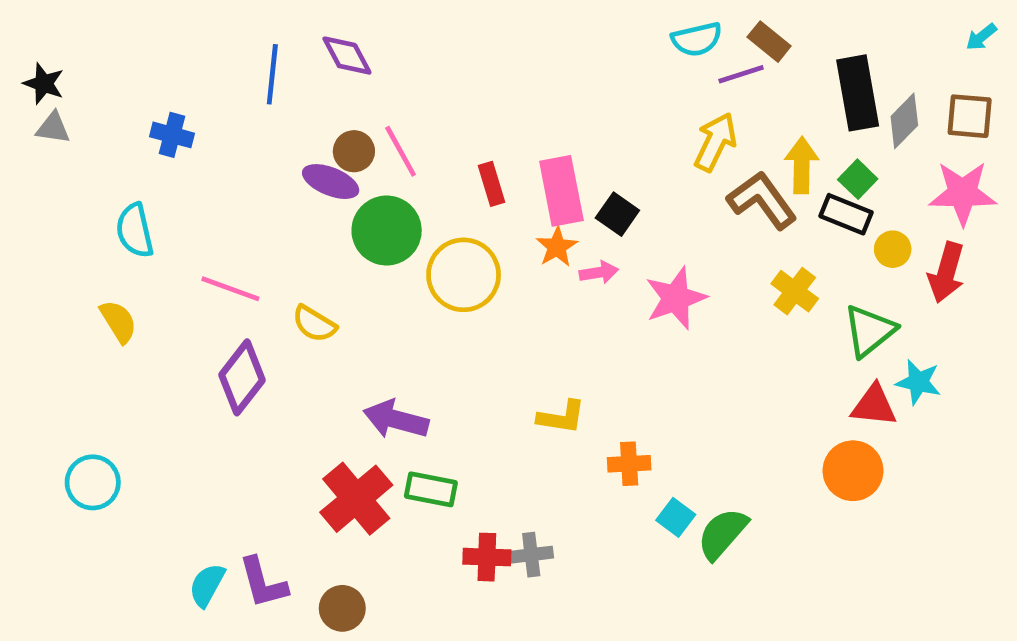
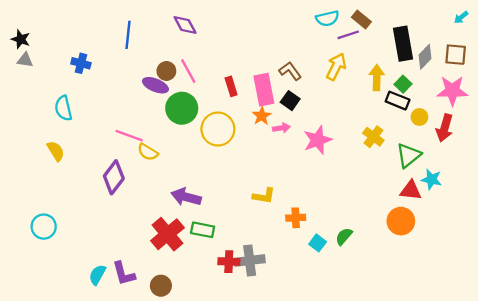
purple diamond: (347, 56) -> (185, 25), moved
brown L-shape: (762, 200) -> (290, 71), moved, size x0.7
pink line: (230, 289) -> (129, 136), moved
green semicircle: (722, 534) -> (344, 236), moved, size x0.7
gray cross: (531, 555) -> (250, 260), size x1.5

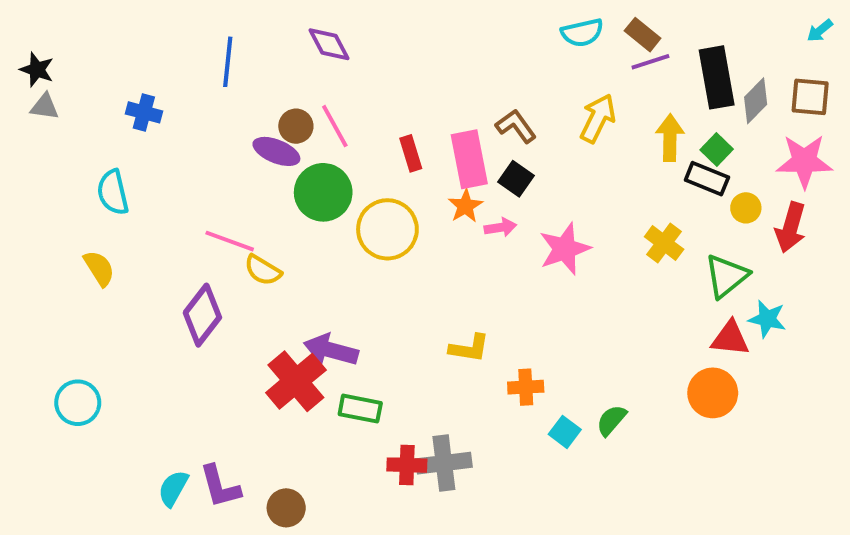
purple line: (348, 35) -> (650, 62), moved
red cross: (167, 234) -> (296, 381), moved

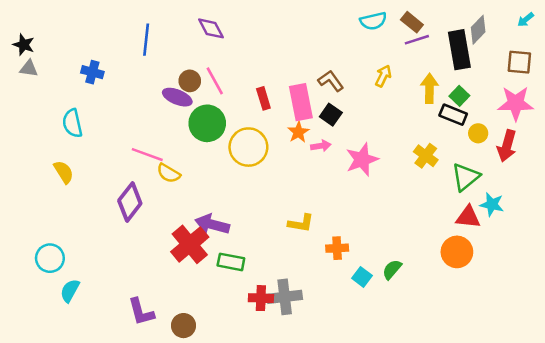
gray diamond: (756, 101) -> (478, 30), moved
yellow arrow: (598, 118) -> (383, 76), size x0.7
cyan semicircle: (173, 488) -> (70, 291), moved

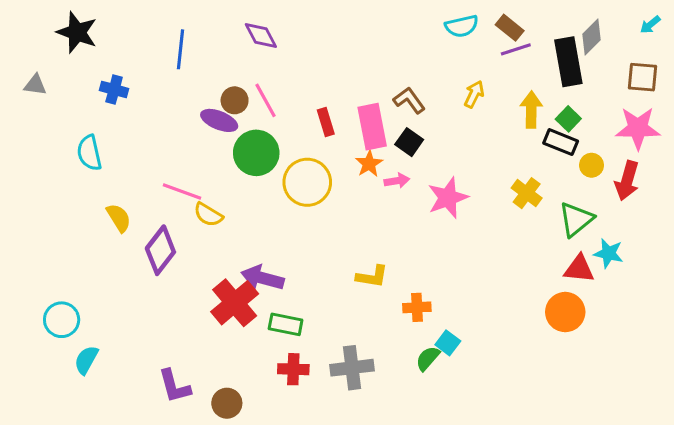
black star: (24, 45) -> (77, 32), moved, size x1.5
yellow semicircle: (64, 172) -> (119, 218), moved
green semicircle: (392, 269) -> (428, 358), moved
red cross: (261, 298) -> (293, 369), moved

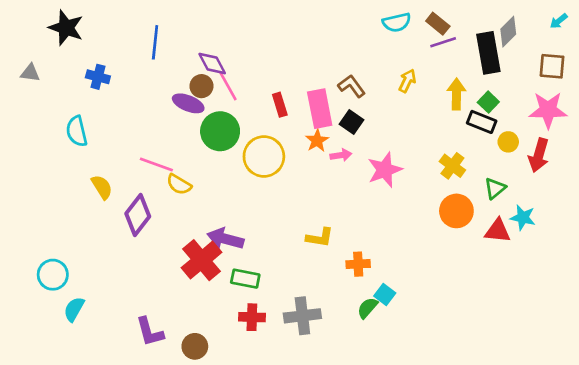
purple diamond: (261, 35) -> (212, 64), moved
green triangle: (576, 219) -> (495, 188), size x0.7
orange circle: (565, 312) -> (456, 211), moved

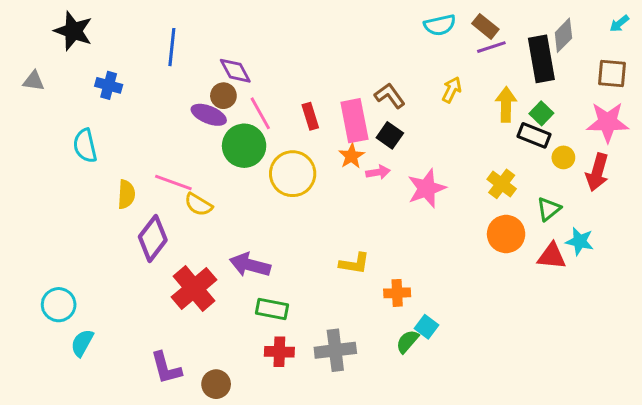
pink line: (228, 86) -> (260, 113), moved
yellow semicircle: (102, 187) -> (126, 194), moved, turned 35
red cross: (201, 260) -> (194, 288), moved

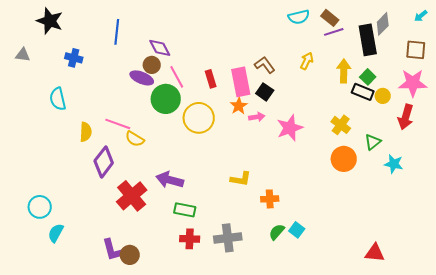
yellow circle: (563, 157) -> (383, 96), moved
red triangle: (552, 256) -> (375, 253), moved
cyan square: (427, 327) -> (297, 230), moved
brown circle: (216, 384) -> (130, 255), moved

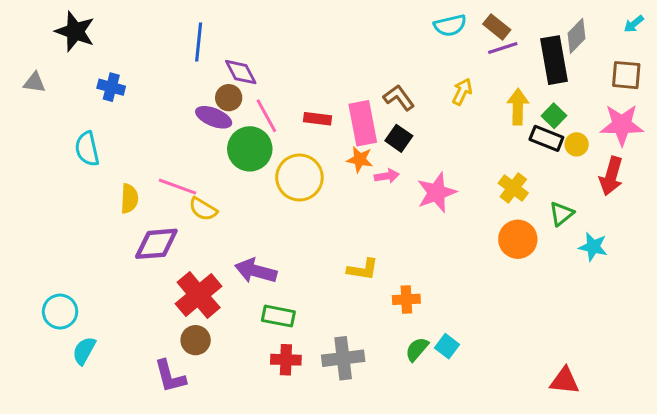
blue line: (117, 32) -> (199, 42), moved
red rectangle: (211, 79) -> (318, 119), turned -66
orange star: (239, 106) -> (360, 159), turned -30
purple diamond: (104, 162) -> (156, 244), turned 48
brown circle: (130, 255) -> (196, 340), moved

